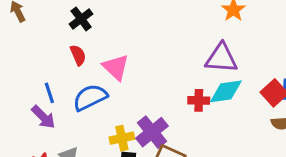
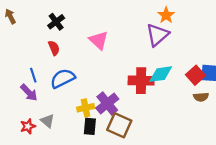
purple triangle: (221, 58) -> (157, 35), moved, turned -45
pink triangle: (116, 67) -> (99, 40), moved
red cross: (199, 100) -> (141, 81), size x1.6

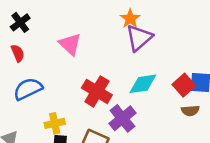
orange star: (166, 15) -> (130, 19), moved
red cross: (141, 81) -> (97, 91), moved, turned 30
purple cross: (107, 103) -> (122, 118), moved

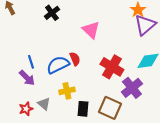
red semicircle: (18, 53) -> (75, 59), moved
yellow cross: (55, 123) -> (67, 91), moved

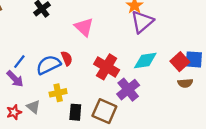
blue line: (31, 62) -> (19, 62), turned 56

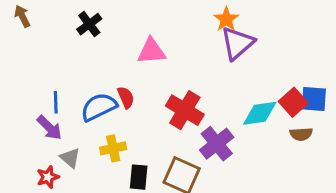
pink triangle: (84, 27) -> (151, 51), turned -48
cyan diamond: (145, 61) -> (260, 113), moved
blue line: (19, 62) -> (56, 102), turned -40
gray triangle: (33, 107) -> (70, 158), moved

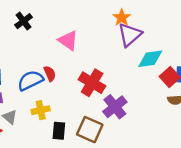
pink triangle: (151, 51) -> (68, 40), turned 40
cyan diamond: (260, 113) -> (150, 59), moved

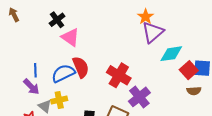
pink triangle: (68, 40) -> (70, 37), moved
red semicircle: (50, 74) -> (81, 67), size x1.5
yellow cross: (41, 110) -> (59, 100), moved

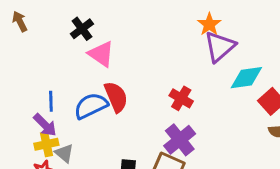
red cross: (119, 75) -> (181, 98), moved, size x0.7
purple cross: (139, 97) -> (180, 140), moved
yellow cross: (59, 100) -> (46, 144), moved

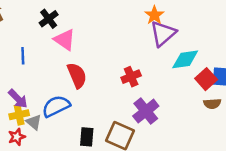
red cross: (181, 98) -> (131, 77), turned 36
blue line: (51, 101) -> (23, 56), moved
blue semicircle: (91, 106) -> (56, 106), moved
purple cross: (180, 140) -> (146, 111), moved

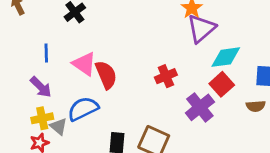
pink triangle: (65, 40) -> (84, 64), moved
red square: (206, 79) -> (222, 84), moved
purple arrow: (18, 99) -> (41, 87), moved
purple cross: (146, 111) -> (200, 107), moved

